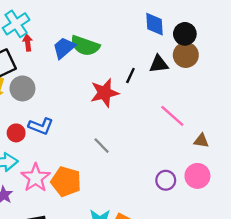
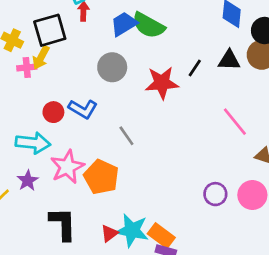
gray circle: (22, 88) -> (112, 67), moved
gray line: (102, 146) -> (126, 136), moved

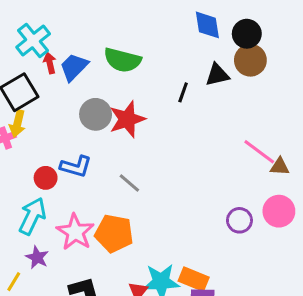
blue trapezoid: (124, 24) -> (74, 67), moved
red star: (162, 83) -> (127, 119), moved
pink line: (235, 122) -> (259, 152), moved
cyan arrow: (33, 143) -> (32, 216), turned -56

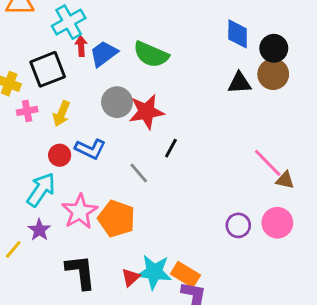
black line: (183, 92) -> (171, 148), moved
yellow arrow: (17, 124) -> (61, 114), moved

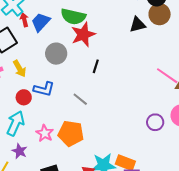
red star: (146, 112) -> (83, 35), moved
yellow arrow: (61, 114) -> (20, 69), turned -42
black line: (171, 148) -> (96, 66), moved
pink star: (80, 211) -> (45, 133), size x0.7

